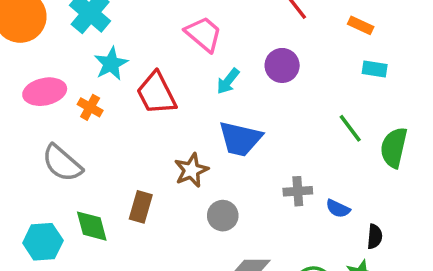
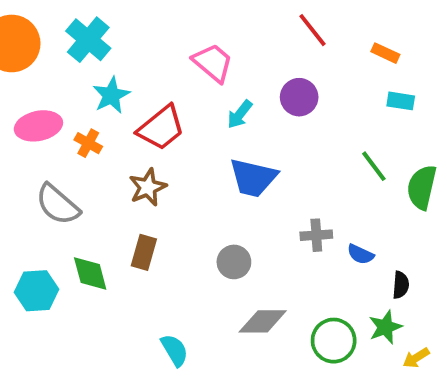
red trapezoid: (156, 93) -> (161, 128), turned -102
brown star: (191, 170) -> (148, 187), moved

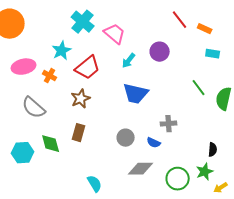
red line: (313, 30) -> (180, 20), moved
cyan cross: (88, 40) -> (83, 22), moved
blue semicircle: (360, 254) -> (154, 143), moved

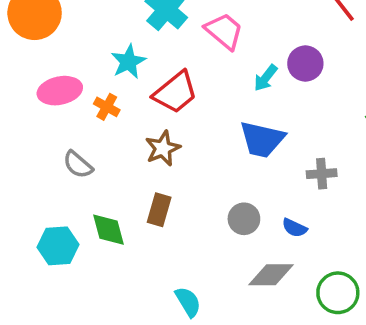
cyan arrow: (129, 61) -> (266, 78), moved
gray semicircle: (34, 108) -> (78, 165), size x0.7
gray cross: (169, 124) -> (322, 174), moved

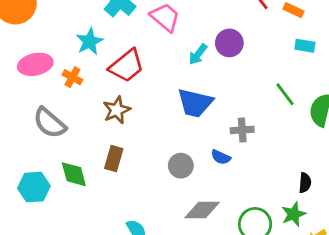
gray semicircle: (78, 165) -> (50, 123), size x1.4
blue semicircle: (295, 228) -> (221, 157), moved

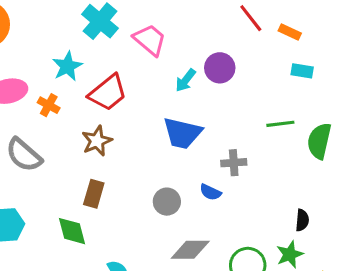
green line: (285, 94) -> (280, 124), turned -60
green diamond: (74, 174) -> (72, 231), moved

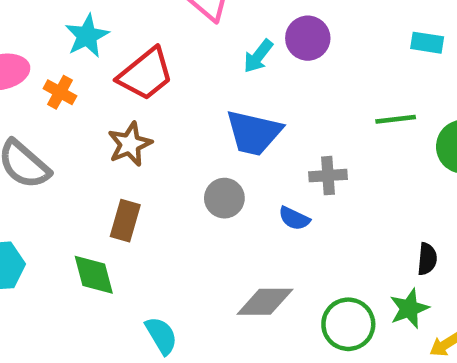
gray circle: (167, 202) -> (224, 198), moved

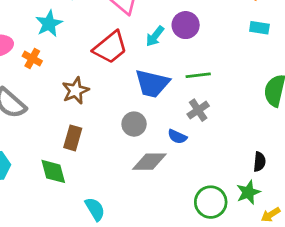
red trapezoid: (146, 74) -> (110, 47), moved
green line: (396, 119) -> (198, 75), moved
gray cross: (328, 176) -> (198, 110), turned -30
gray diamond: (265, 302) -> (149, 162), moved

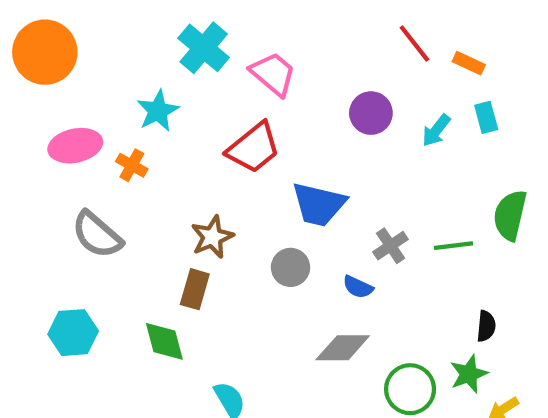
cyan rectangle: (259, 28) -> (486, 117), turned 66
cyan arrow: (155, 36) -> (436, 130), moved
green line: (198, 75) -> (454, 246), moved
brown star: (75, 91) -> (212, 237), moved
gray diamond: (149, 162) -> (343, 348), moved

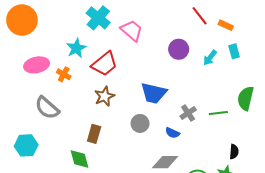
red trapezoid: (254, 148) -> (104, 64), moved
brown star: (212, 237) -> (104, 96), moved
cyan hexagon: (73, 333) -> (26, 145), moved

